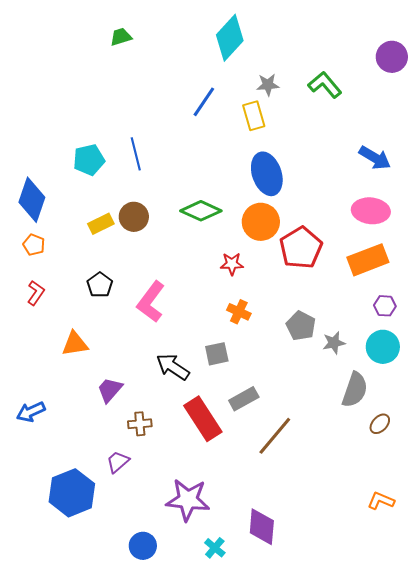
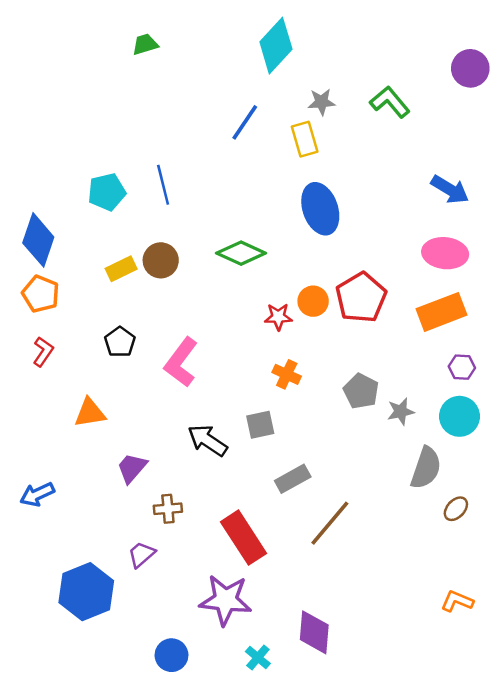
orange circle: (261, 222) -> (313, 301), moved, size x0.7
orange pentagon: (34, 245) -> (41, 294), size x1.4
red rectangle: (203, 419) -> (243, 538), moved

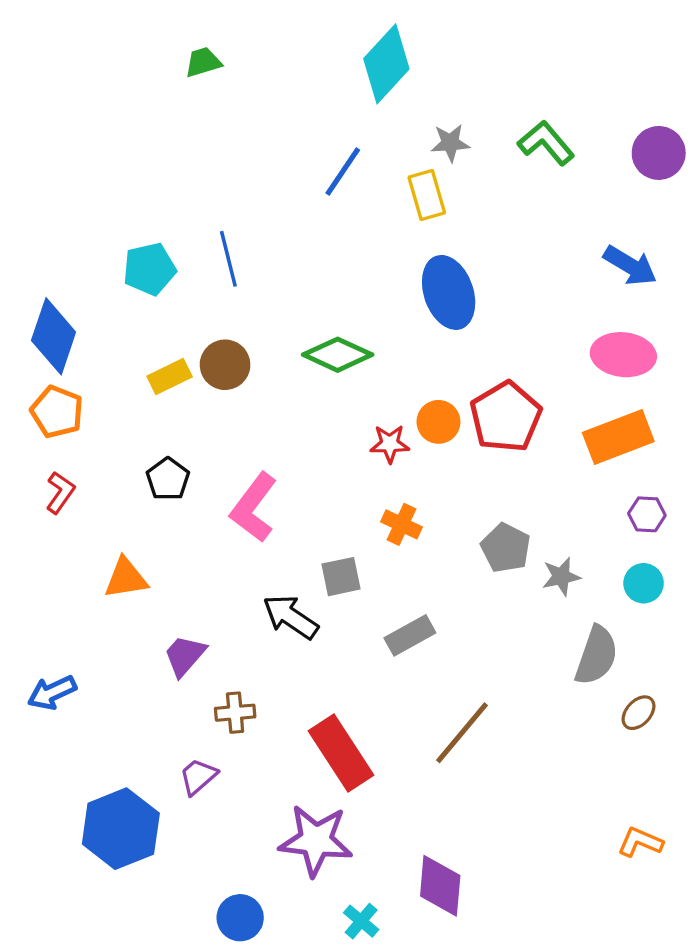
purple circle: (470, 68) -> (659, 153), moved
cyan circle: (459, 416) -> (644, 583), size x0.7
gray square: (260, 425) -> (341, 577), moved
gray rectangle: (293, 479) -> (410, 635), moved

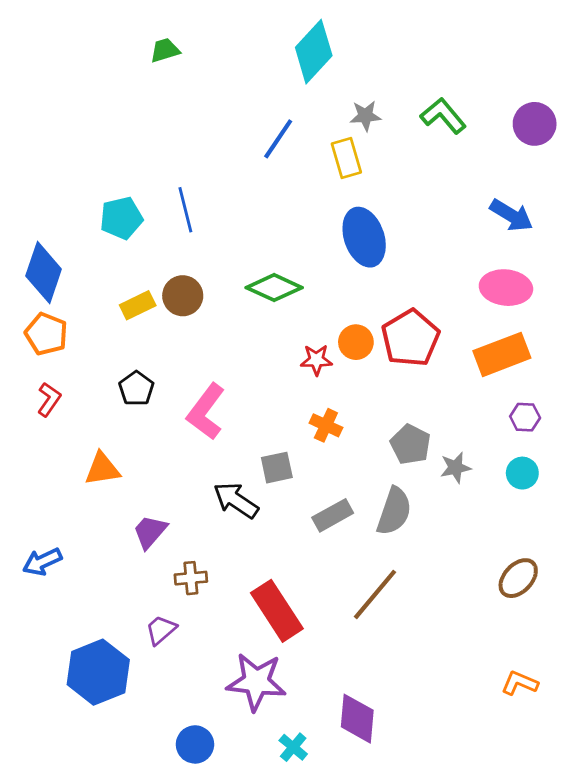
gray semicircle: (596, 656) -> (394, 511), moved
brown ellipse: (638, 713) -> (518, 578), size x1.4

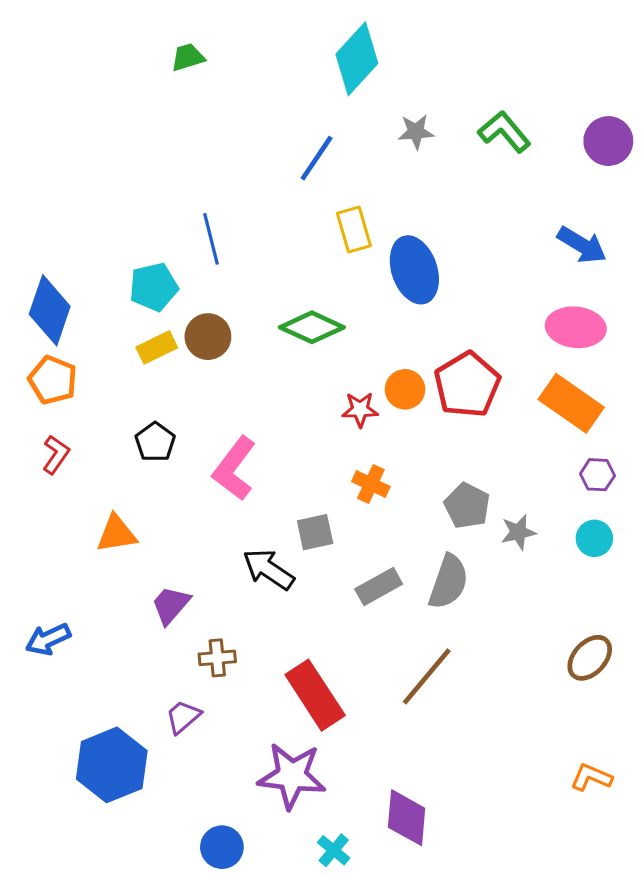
yellow rectangle: (346, 158) -> (354, 229), moved
cyan pentagon: (121, 218) -> (154, 287), moved
orange rectangle: (502, 354) -> (571, 403), turned 56

